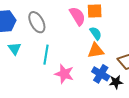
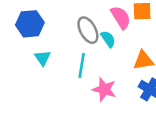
gray ellipse: (37, 22) -> (88, 30), moved
cyan semicircle: (96, 33) -> (108, 39), moved

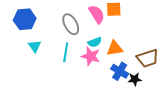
cyan semicircle: (108, 39) -> (95, 42), moved, turned 104
pink star: (104, 89) -> (91, 56), moved

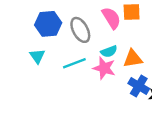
blue hexagon: (25, 19) -> (48, 24), moved
cyan line: (66, 52) -> (74, 63), turned 60

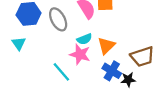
orange triangle: (133, 59) -> (106, 46), turned -36
cyan line: (74, 63) -> (61, 72), moved, turned 70

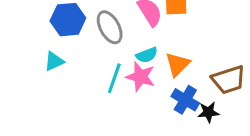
cyan triangle: (19, 43) -> (54, 61), turned 40
cyan line: (61, 72) -> (114, 78), moved, turned 60

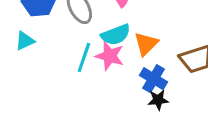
cyan semicircle: (147, 55) -> (116, 35), size x1.4
black star: (208, 112) -> (158, 100), moved

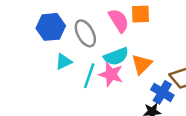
cyan triangle: (25, 41) -> (64, 62), moved
blue cross: (154, 79) -> (162, 92), moved

